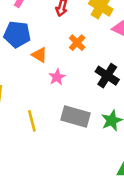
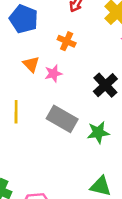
orange cross: (77, 43) -> (67, 41), moved, turned -35
orange triangle: (39, 55) -> (31, 64), moved

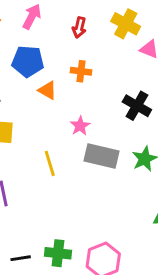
orange triangle: (31, 64) -> (47, 90), moved
pink star: (53, 73) -> (80, 126), moved

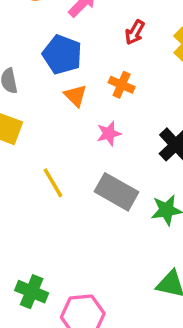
pink star: (80, 126) -> (109, 134), moved
yellow line: (50, 163) -> (53, 183), turned -30

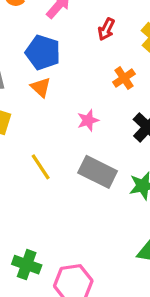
orange cross: (122, 85) -> (124, 78), moved, turned 35
orange triangle: (75, 96) -> (41, 87), moved

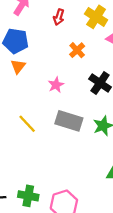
orange triangle: (41, 87) -> (18, 66), turned 35

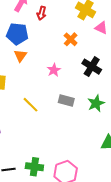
red arrow: (59, 17) -> (42, 13), moved
gray rectangle: (69, 121) -> (66, 101), size x0.7

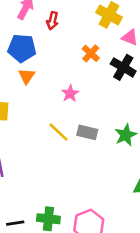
black cross: (92, 67) -> (123, 67), moved
yellow line: (31, 105) -> (58, 132), moved

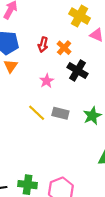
red arrow: (52, 21) -> (43, 45), moved
black cross: (123, 67) -> (77, 70), moved

